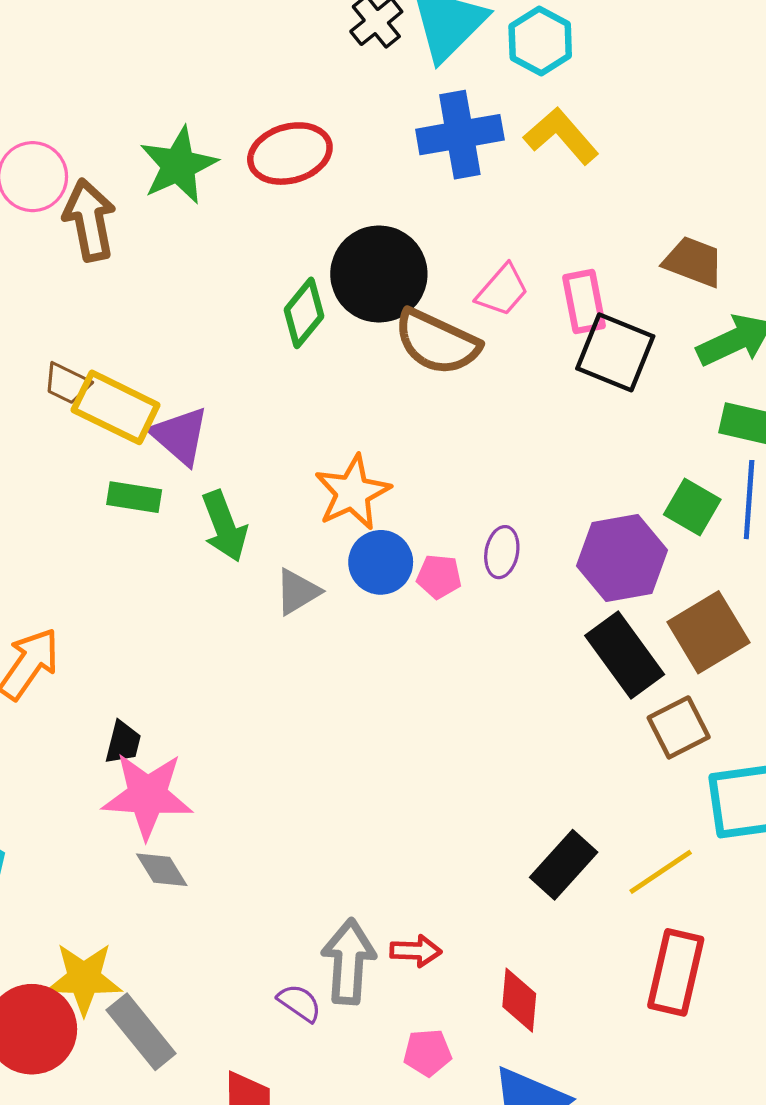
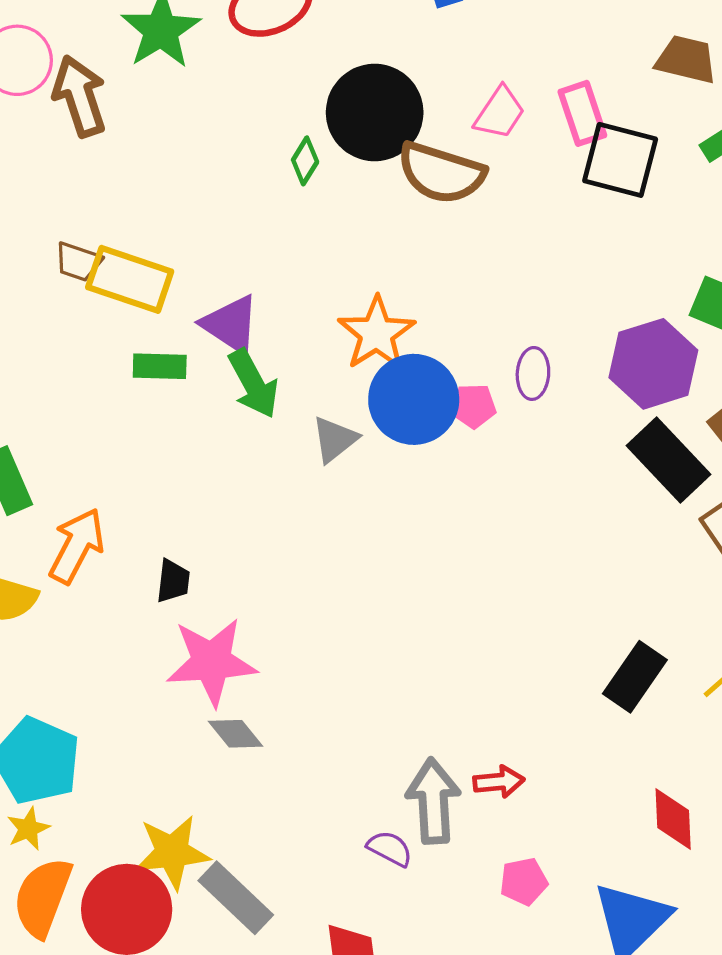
green diamond: (304, 313) -> (305, 161), size x0.7
purple triangle: (180, 436) -> (231, 324), moved
blue circle: (381, 562) -> (414, 399), size x1.4
black trapezoid: (123, 743) -> (173, 581), moved
red diamond: (519, 1000) -> (673, 819), moved

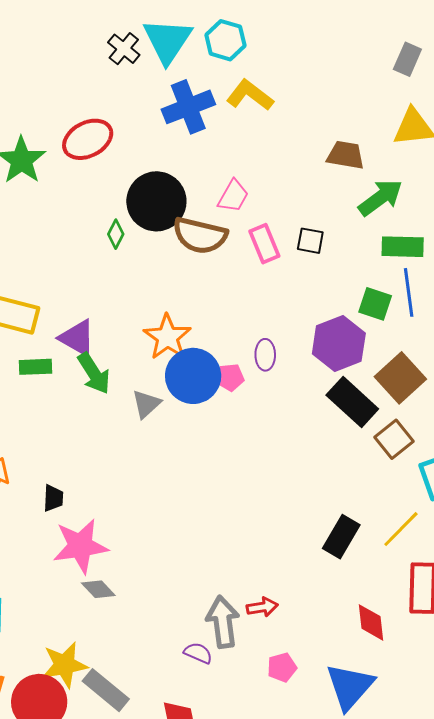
pink rectangle: (582, 113) -> (264, 244), moved
black square: (620, 160) -> (310, 241), moved, size x0.6

